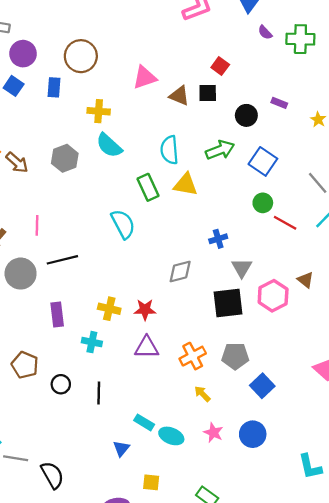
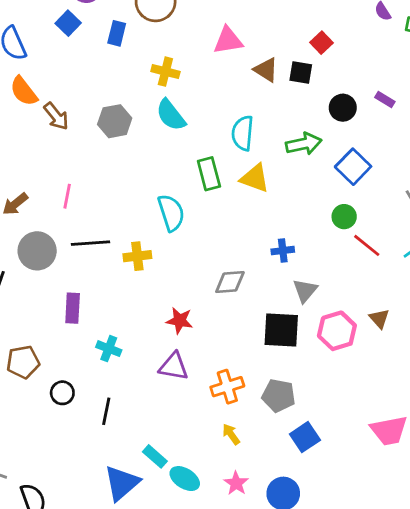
yellow cross: (109, 309) -> (137, 256), moved, turned -30
brown pentagon: (25, 365) -> (23, 362), turned 30
blue triangle: (121, 448) -> (122, 483), size x1.8

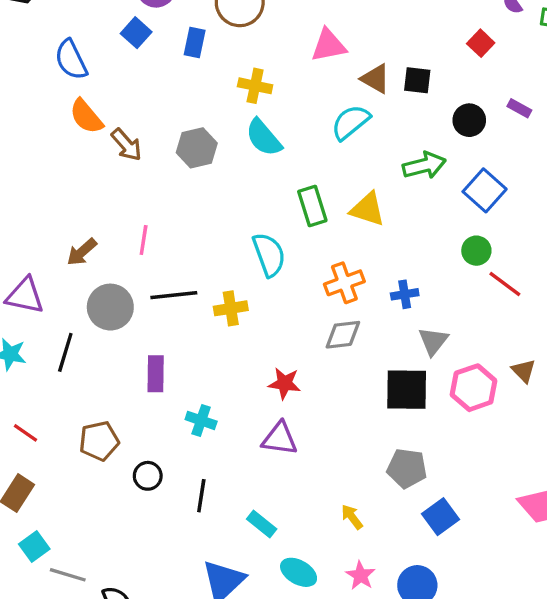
red square: (321, 43) -> (481, 43), moved
cyan semicircle: (243, 133) -> (351, 122), moved, turned 48
orange cross: (227, 387) -> (344, 283), moved
cyan rectangle: (155, 456) -> (262, 524), moved

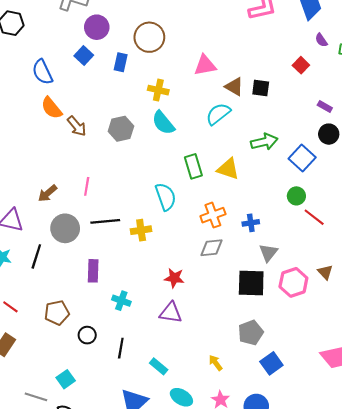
black circle: (469, 120) -> (329, 134), moved
gray pentagon: (407, 468) -> (251, 333), turned -30
cyan square: (34, 546) -> (66, 379), moved

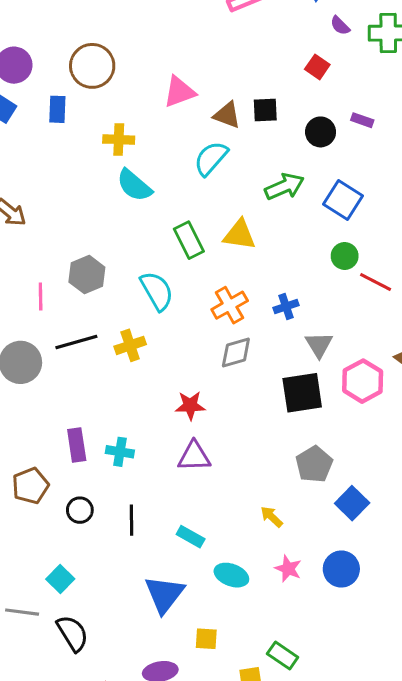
gray hexagon: (121, 129) -> (87, 275), moved
black circle: (329, 134) -> (321, 132), moved
purple rectangle: (93, 271) -> (77, 445), moved

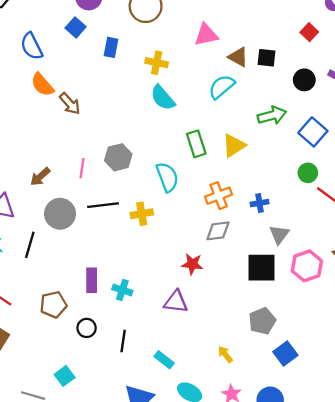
blue rectangle: (57, 109) -> (111, 47), moved
yellow triangle: (239, 235) -> (234, 146), turned -50
red star: (190, 406) -> (192, 264), moved

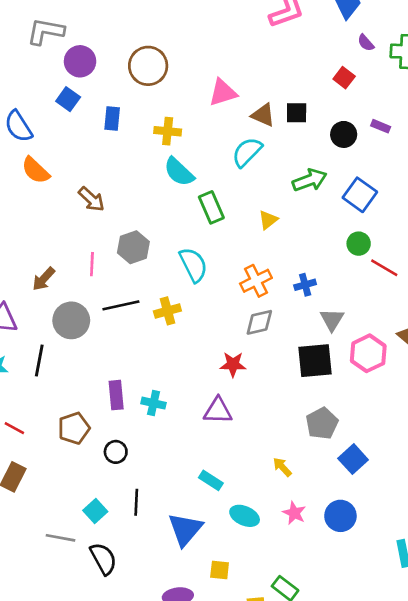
brown arrow: (70, 104) -> (91, 199), moved
green rectangle: (196, 144) -> (211, 207), moved
yellow triangle: (234, 146) -> (268, 220), size x0.7
black line: (123, 341) -> (136, 502), moved

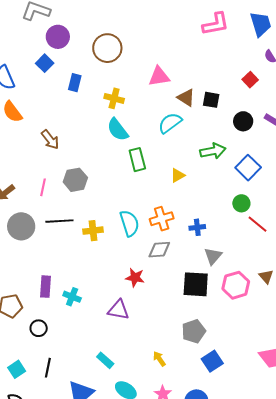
cyan semicircle: (193, 265) -> (129, 223), moved

